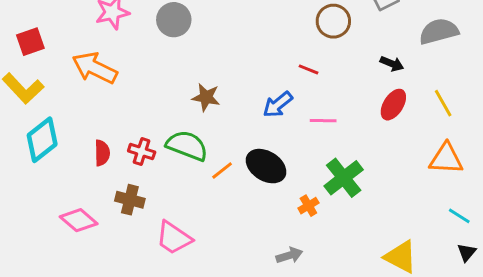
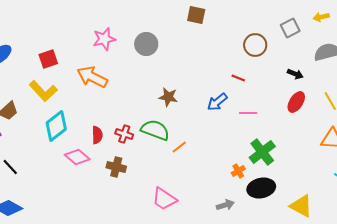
black ellipse: (266, 166) -> (261, 188), moved, turned -44
pink diamond: (79, 220) -> (77, 157), moved
pink trapezoid: (174, 238) -> (164, 199), moved

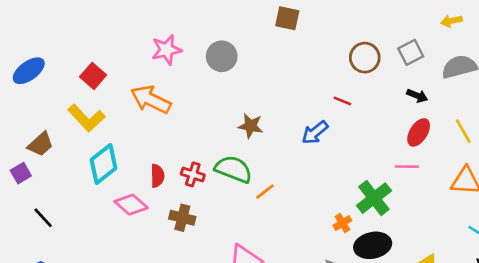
gray square: (290, 28) -> (411, 52), moved
red square: (48, 59) -> (93, 76), turned -30
pink line: (248, 113) -> (407, 167), moved

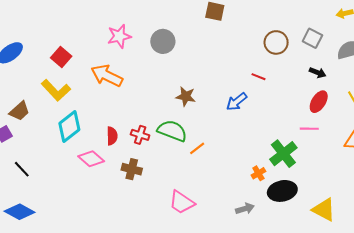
gray square: (411, 52) -> (312, 38), turned -36

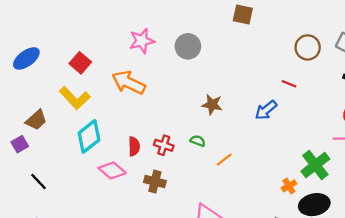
green semicircle: (172, 131) -> (198, 141), size x0.5

